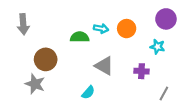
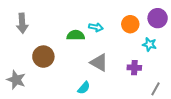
orange circle: (127, 29) -> (130, 24), moved
gray star: (35, 84) -> (16, 80), moved

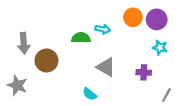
purple circle: (158, 18) -> (157, 19), moved
gray arrow: (22, 23) -> (24, 43), moved
orange circle: (130, 24) -> (133, 17), moved
cyan semicircle: (84, 88) -> (90, 94), turned 88

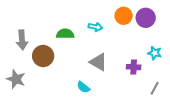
green semicircle: (81, 38) -> (65, 34), moved
cyan star: (160, 48) -> (155, 53), moved

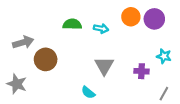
green semicircle: (65, 34) -> (72, 24), moved
gray arrow: (22, 40) -> (23, 42), turned -102
gray triangle: (98, 62) -> (104, 66), turned 30

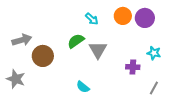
green semicircle: (72, 24) -> (76, 41), moved, turned -36
cyan arrow: (101, 28) -> (92, 19), moved, turned 32
gray triangle: (104, 66) -> (98, 50), moved

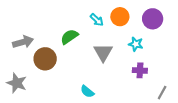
orange circle: (123, 16) -> (120, 17), moved
green semicircle: (76, 41) -> (69, 37), moved
cyan star: (154, 53) -> (136, 44), moved

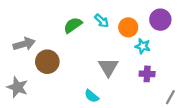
orange circle: (120, 17) -> (128, 27), moved
green semicircle: (69, 37) -> (73, 25), moved
gray triangle: (103, 53) -> (108, 67), moved

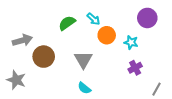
orange circle: (128, 27) -> (107, 35), moved
gray triangle: (108, 67) -> (83, 60), moved
purple cross: (147, 74) -> (135, 68), turned -32

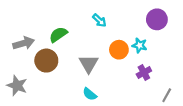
green semicircle: (67, 23) -> (58, 35), moved
orange circle: (107, 35) -> (119, 50), moved

